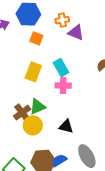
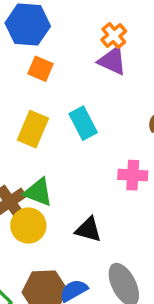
orange cross: (62, 20) -> (114, 35), moved, turned -32
pink cross: (63, 85) -> (133, 175), moved
green triangle: (38, 107) -> (38, 192), turned 42

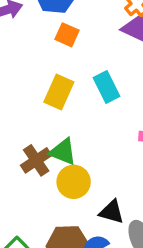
yellow circle: (28, 226) -> (74, 182), moved
black triangle: (88, 230) -> (112, 212), moved

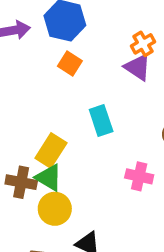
yellow rectangle: (59, 92) -> (51, 151), moved
brown cross: (36, 160) -> (21, 182), turned 36

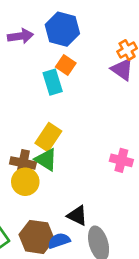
cyan rectangle: (101, 121) -> (53, 82), moved
yellow circle: (55, 209) -> (25, 182), moved

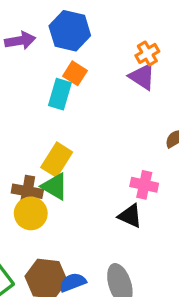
cyan rectangle: (53, 82) -> (60, 94), turned 35
black triangle: (77, 216) -> (130, 216), moved

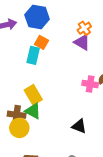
yellow rectangle: (57, 160) -> (33, 95), turned -60
pink cross: (144, 185) -> (90, 84), moved

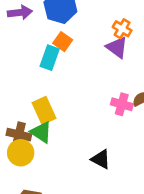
orange cross: (84, 28) -> (122, 29), turned -32

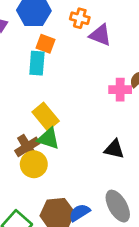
orange cross: (122, 29) -> (80, 18), moved
brown cross: (19, 135) -> (27, 147), turned -30

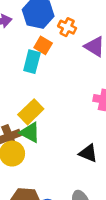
orange cross: (80, 18) -> (67, 27), moved
yellow rectangle: (46, 117) -> (31, 112), turned 75

